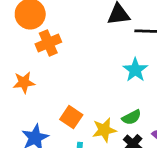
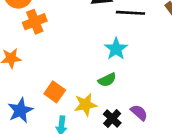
green semicircle: (131, 117) -> (107, 80), moved

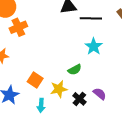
cyan star: (116, 49) -> (94, 46), moved

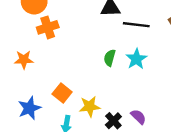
green semicircle: (75, 70) -> (110, 58), moved, turned 128

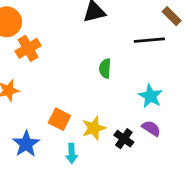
black line: (136, 25) -> (149, 40), moved
cyan star: (136, 59) -> (150, 96), moved

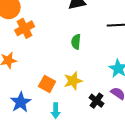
green semicircle: (105, 68) -> (76, 42), moved
yellow star: (94, 128) -> (73, 81), moved

